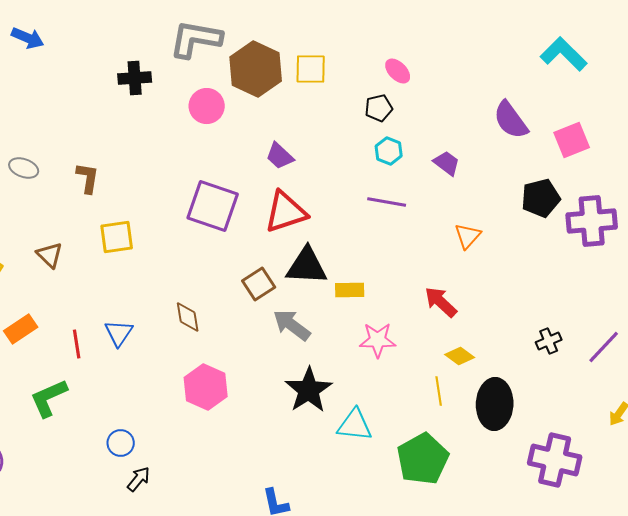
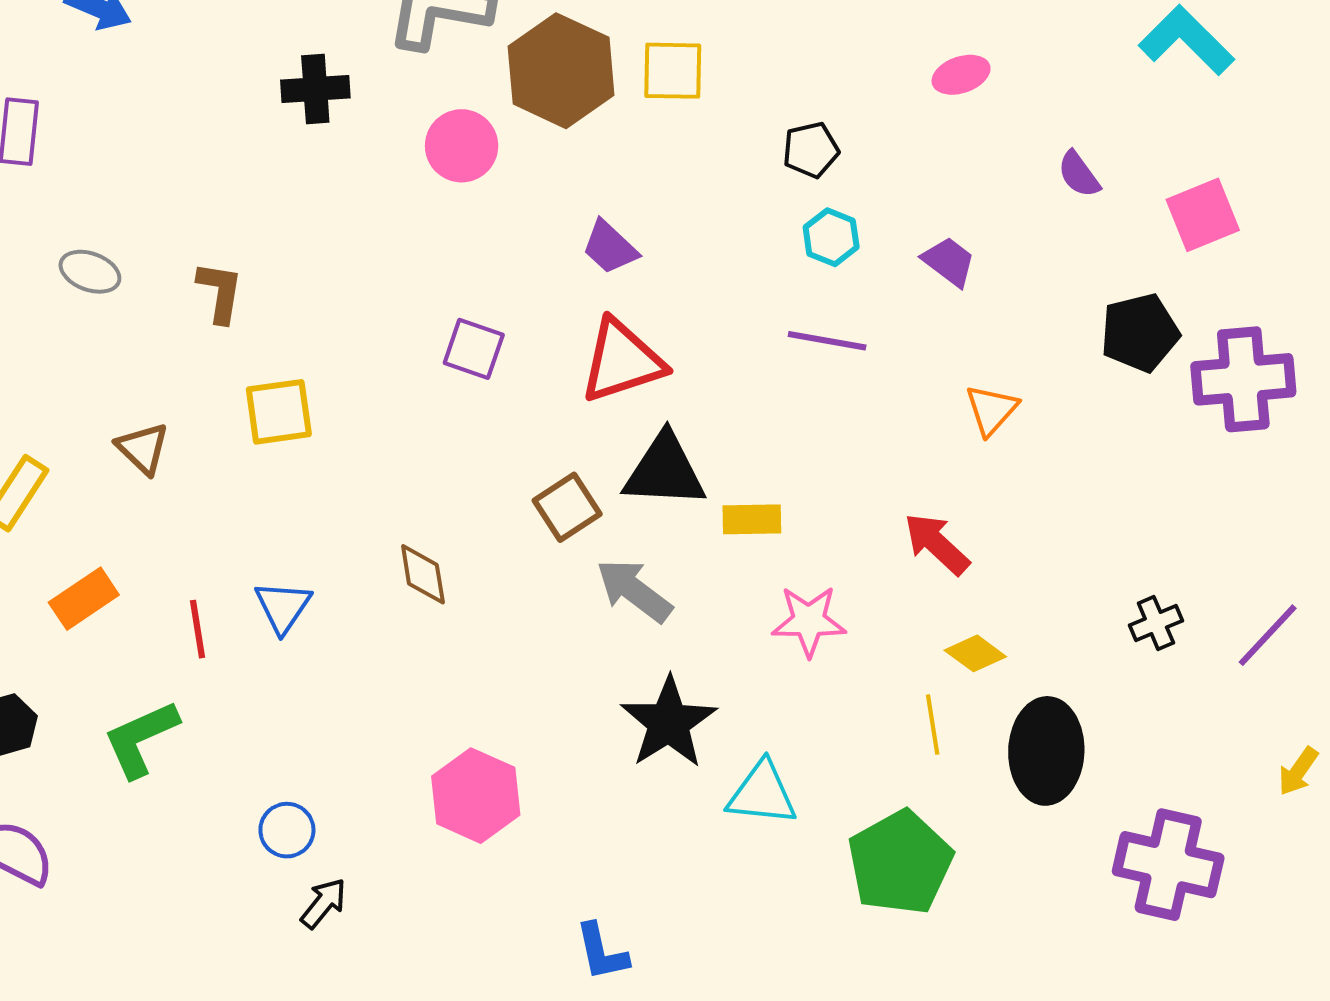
pink ellipse: (398, 71) -> (961, 75), moved, turned -64
purple semicircle: (511, 120) -> (1079, 174), size x0.6
purple square: (213, 206) -> (474, 349), size x0.6
pink hexagon: (206, 387) -> (476, 796), moved

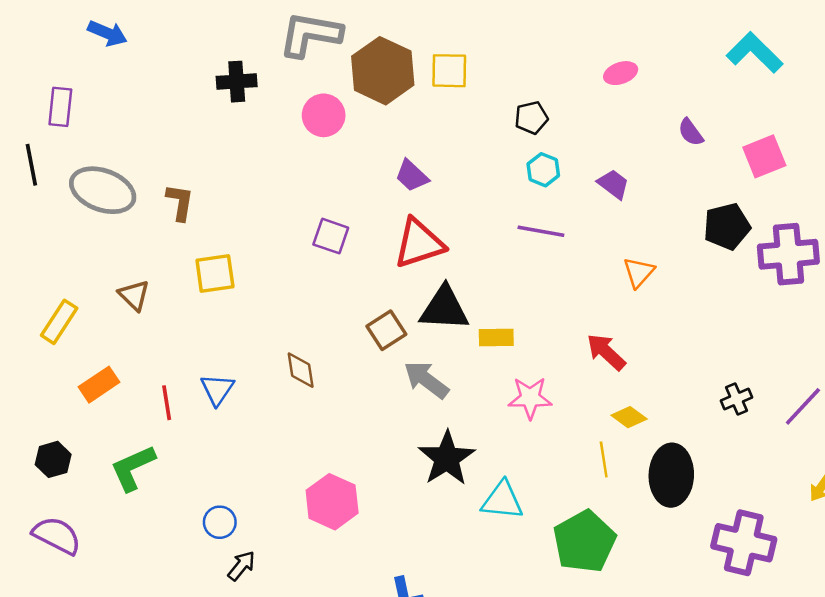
gray ellipse: (90, 272) -> (103, 190), size x1.8

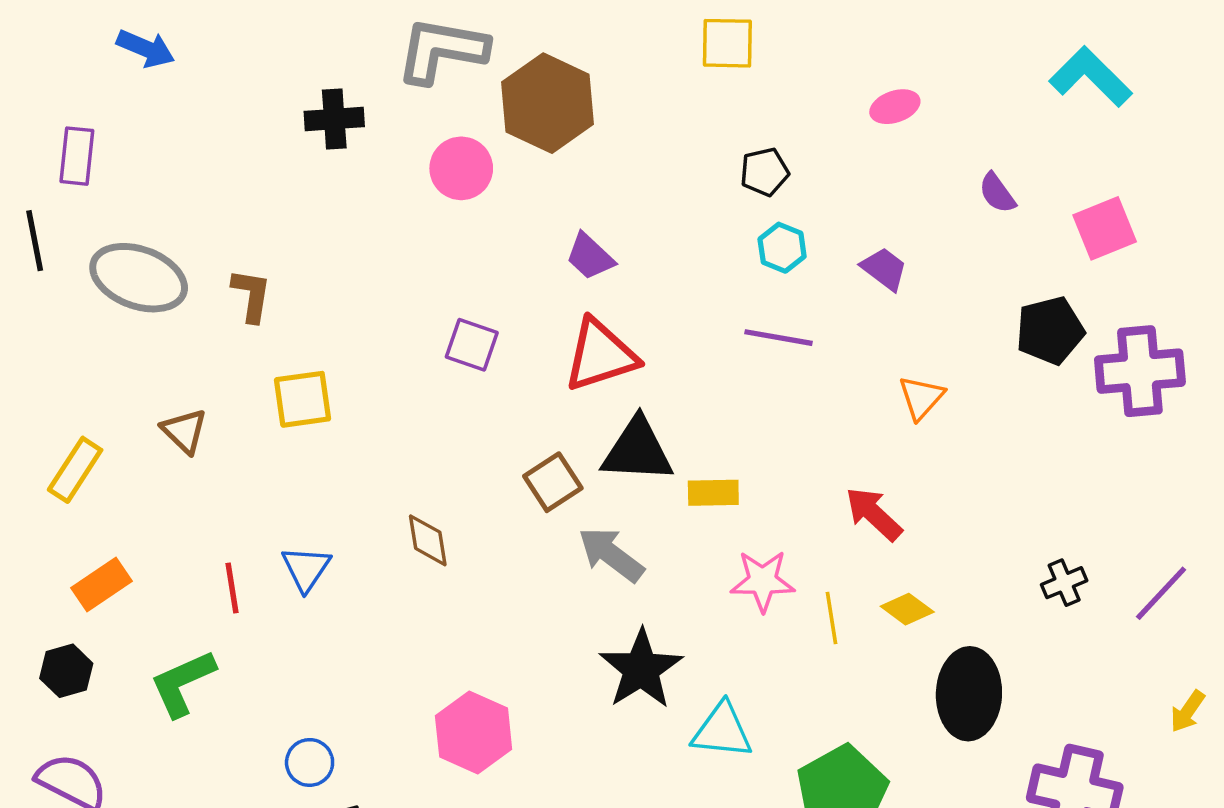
yellow square: (449, 71) -> (727, 43), moved
orange rectangle: (99, 385) -> (102, 584), moved
yellow line: (604, 459) -> (831, 618), moved

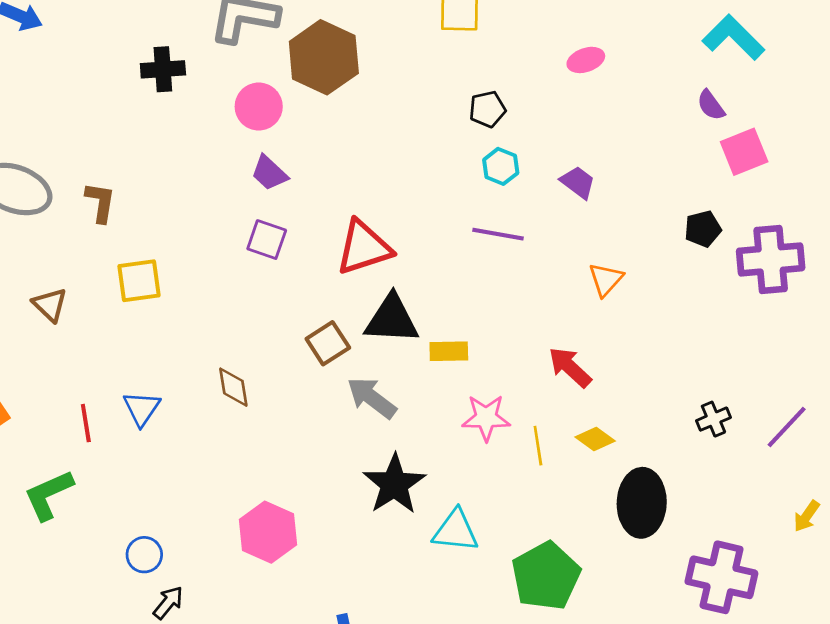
purple semicircle: (997, 193) -> (711, 105), moved
purple trapezoid: (590, 257) -> (269, 173), moved
black pentagon: (1050, 331) -> (703, 229), size x0.7

